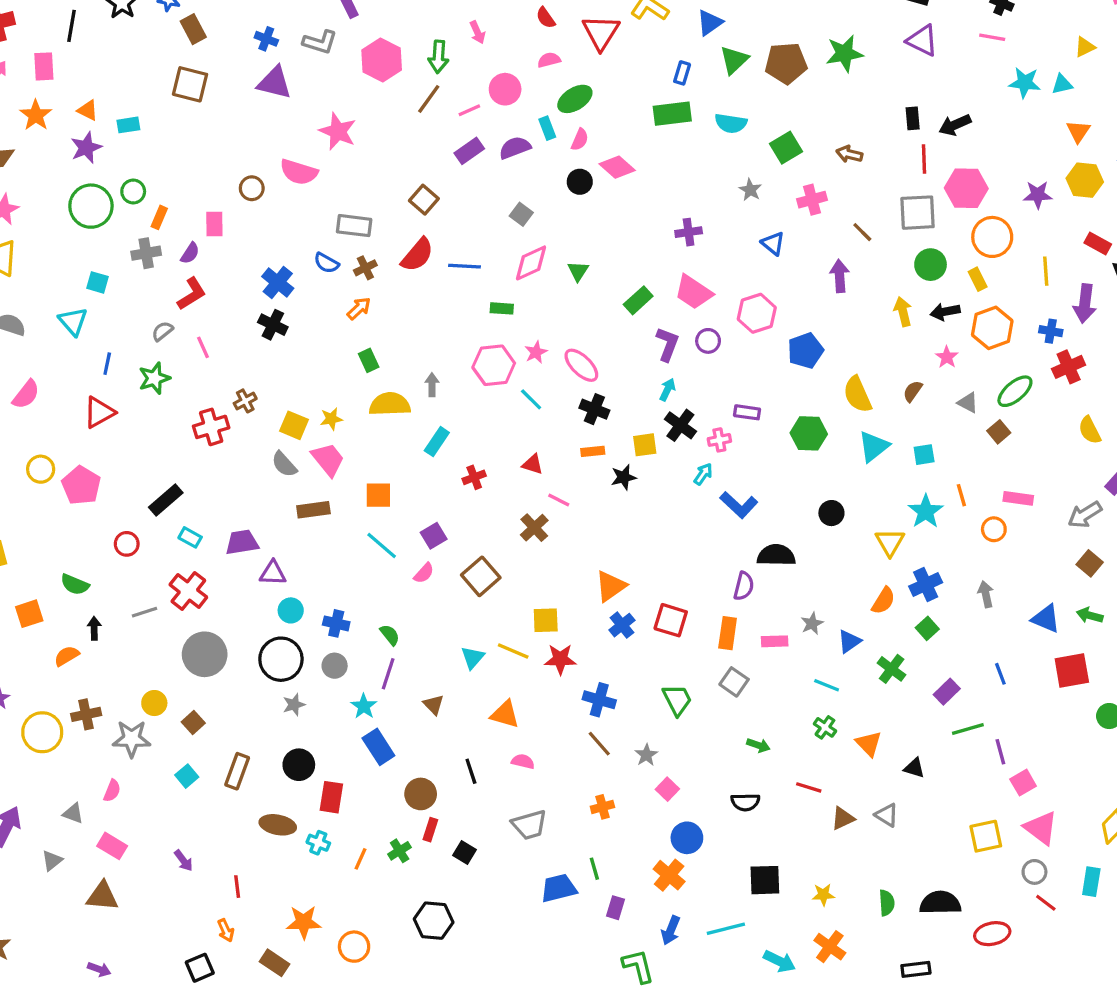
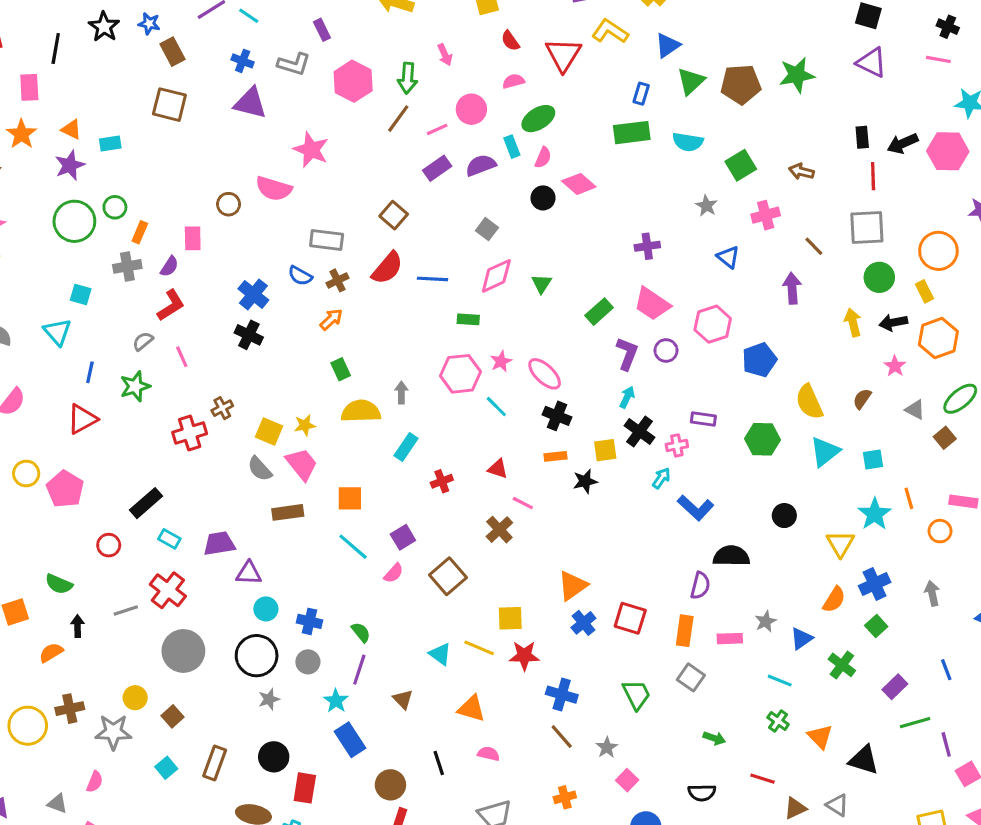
pink hexagon: (966, 188) -> (948, 151), moved
cyan triangle: (473, 658) -> (440, 654), turned -35
black triangle: (914, 768) -> (864, 760), size x1.5

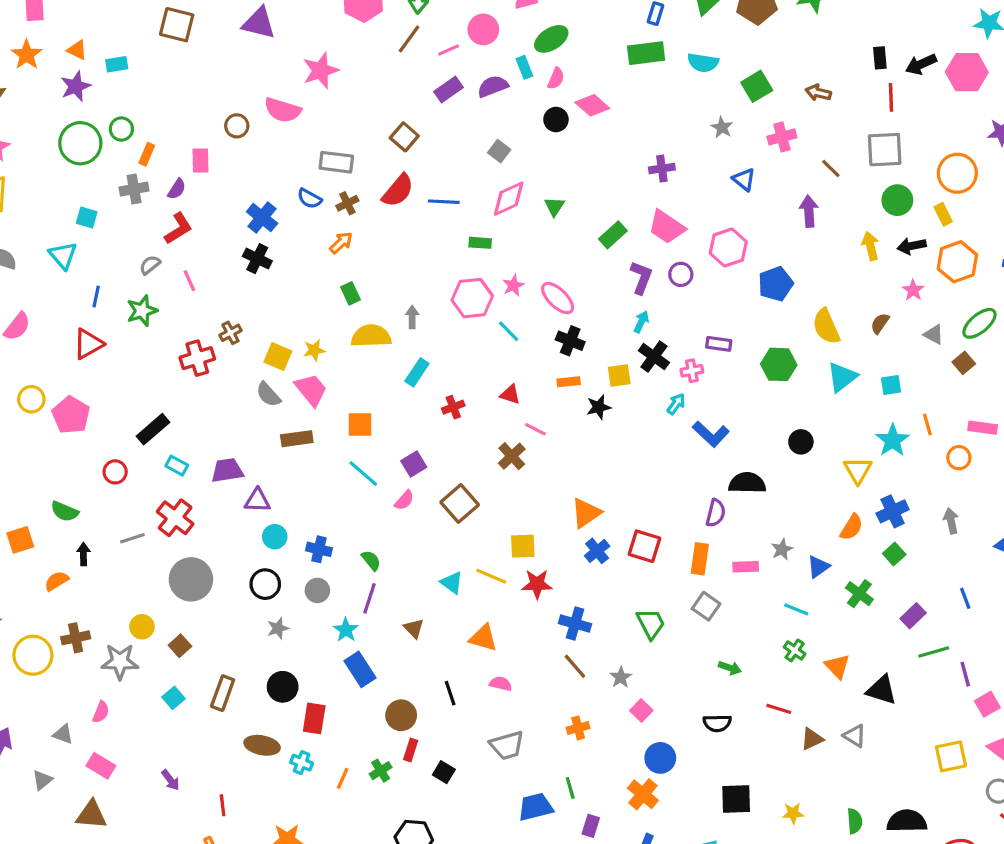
pink star: (311, 150) -> (321, 71), turned 30
black circle: (257, 656) -> (265, 584), size x0.7

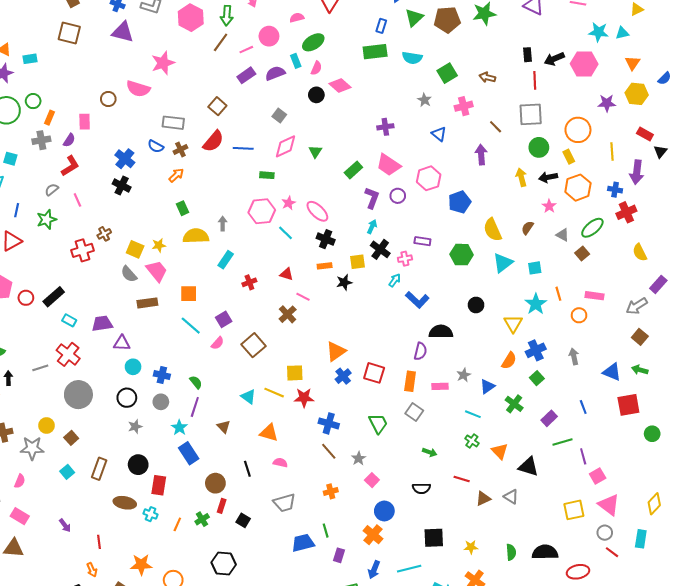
red circle: (115, 472) -> (26, 298), moved

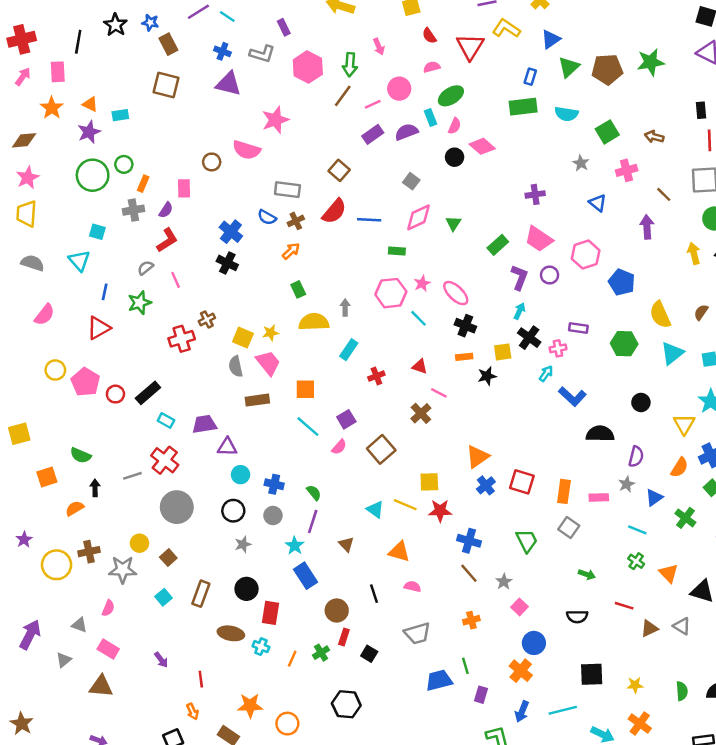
blue pentagon: (460, 202) -> (622, 282), turned -30
gray semicircle: (129, 274) -> (236, 366), turned 30
purple semicircle: (420, 351) -> (636, 457), moved

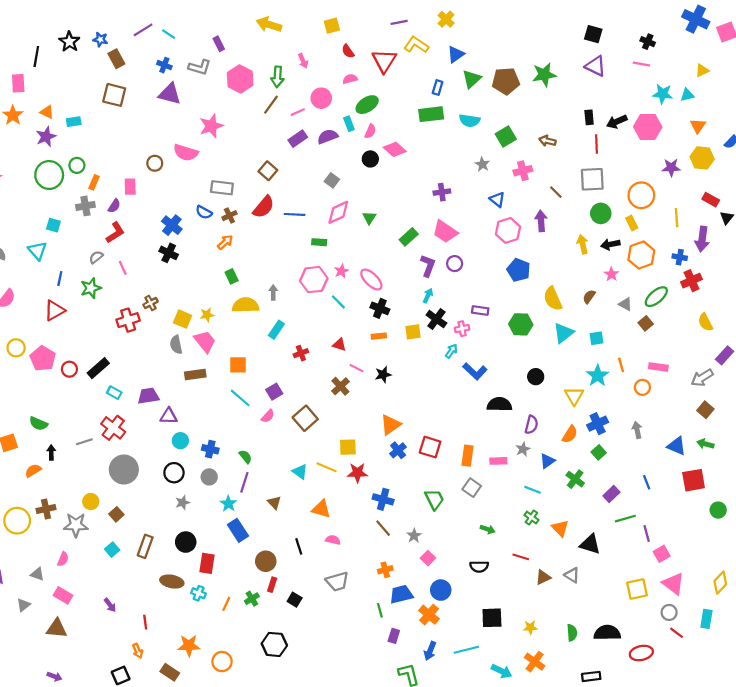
pink hexagon: (586, 255) -> (508, 230), moved
black star: (487, 376) -> (383, 375), moved
blue trapezoid: (439, 680) -> (401, 594), moved

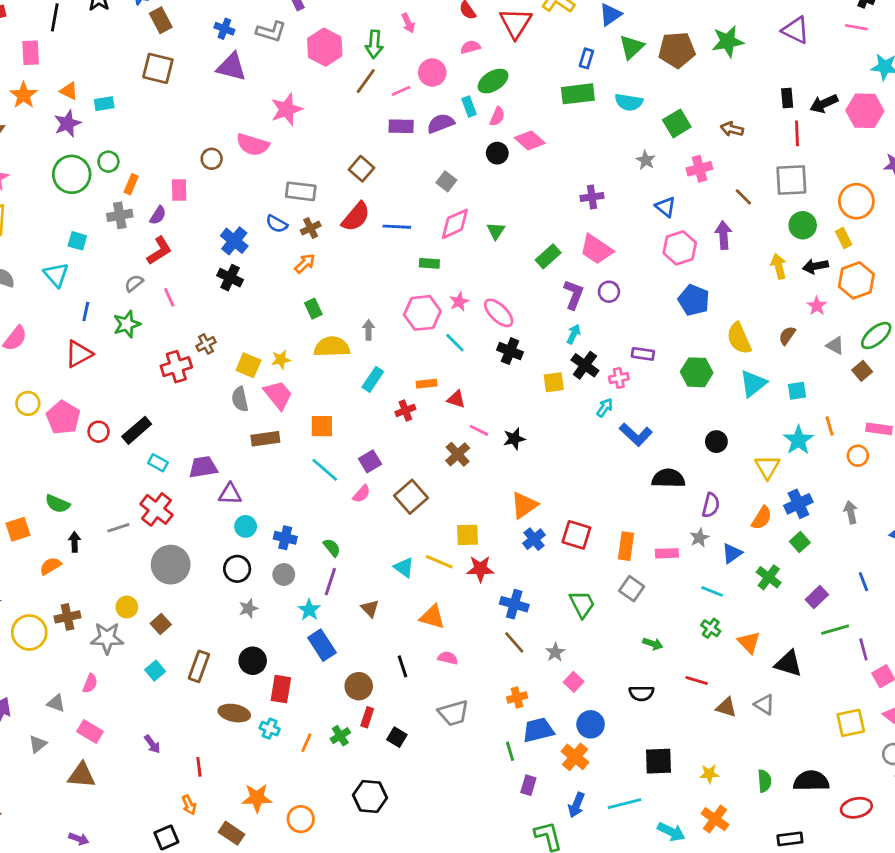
purple rectangle: (298, 139) -> (401, 126), turned 36
orange rectangle: (379, 336) -> (427, 384), moved
brown triangle: (543, 577) -> (726, 707), turned 42

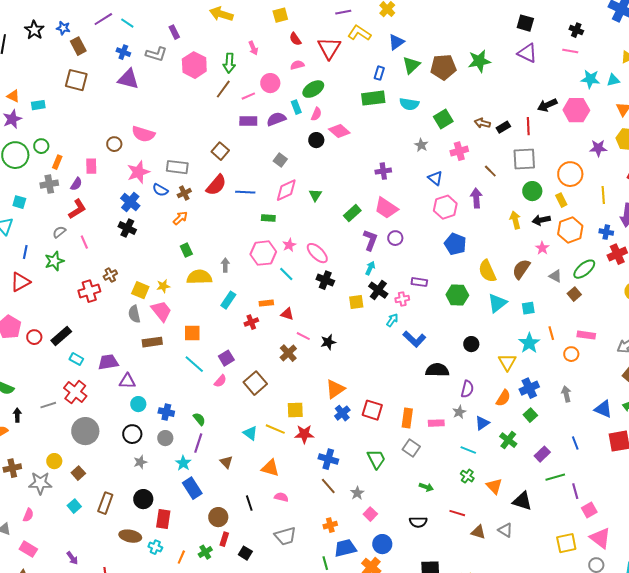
black rectangle: (787, 98) -> (503, 127), moved, turned 64
pink star: (287, 109) -> (138, 172), moved
brown semicircle: (787, 336) -> (521, 269), size x1.5

